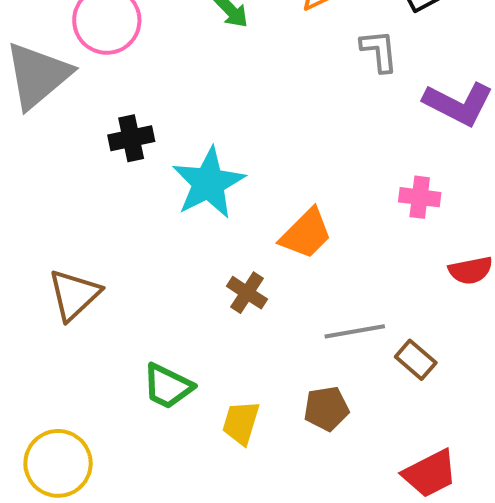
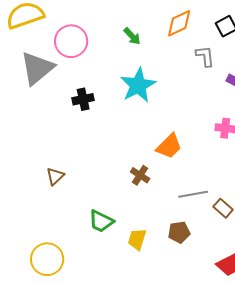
cyan star: (208, 183) -> (138, 85), moved
brown triangle: (74, 295) -> (55, 176), size x0.7

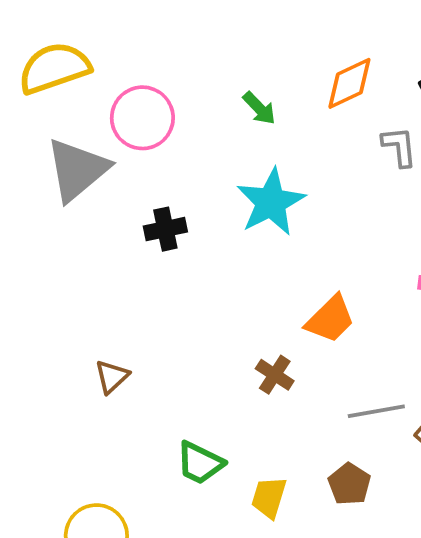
brown pentagon: (179, 232) -> (349, 484), turned -30

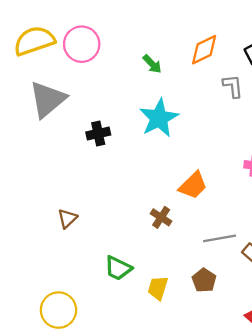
pink circle: (142, 118) -> (82, 44), moved

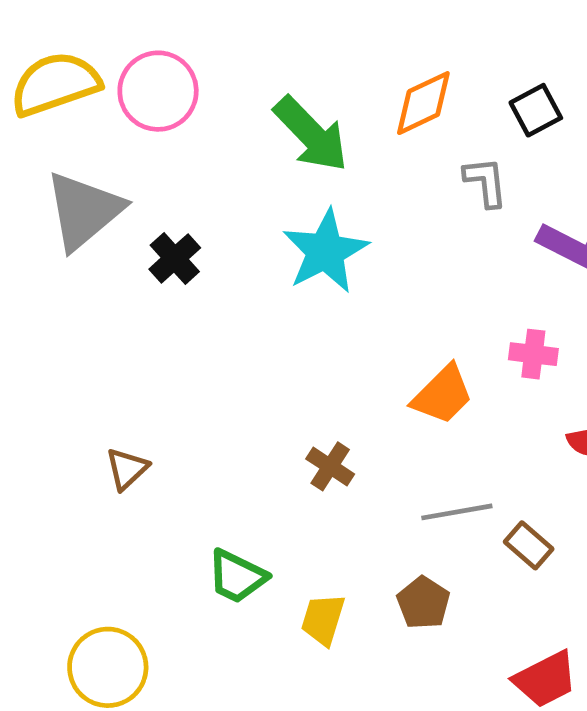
green arrow: (152, 64) -> (311, 134), size x1.8
black cross: (98, 134) -> (175, 258), moved, turned -30
orange trapezoid: (193, 185) -> (443, 395), moved

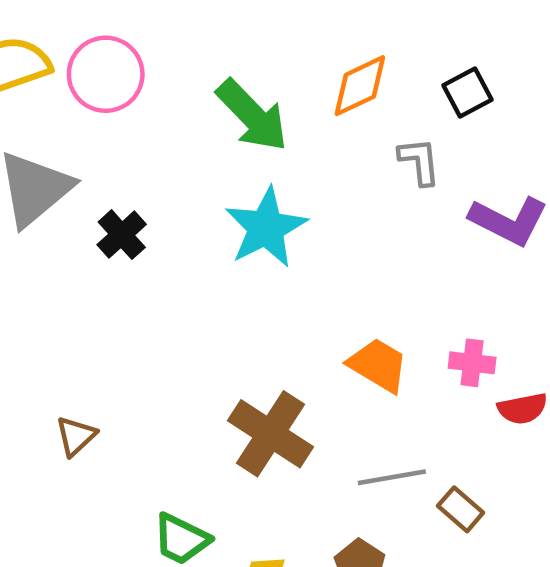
pink cross: (533, 354) -> (472, 363), moved
orange trapezoid: (443, 395) -> (378, 365), turned -104
brown cross: (330, 466) -> (271, 434), size x1.8

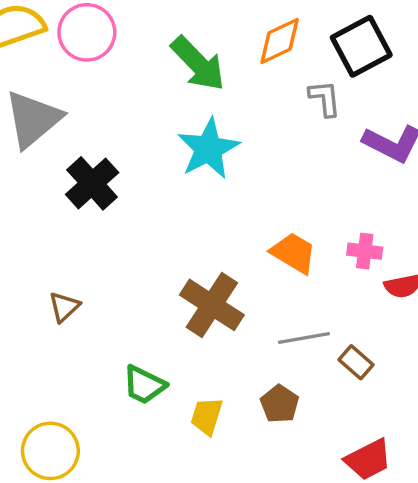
black square: (467, 93) -> (361, 46), size x1.6
black cross: (122, 235) -> (92, 183), moved, size x1.4

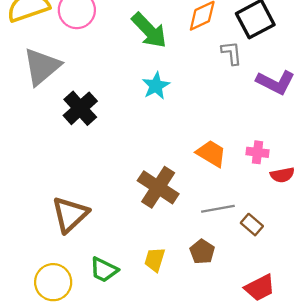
cyan star: (208, 149) -> (156, 86), size x0.7
brown triangle: (64, 307) -> (70, 214), moved, size x1.8
green trapezoid: (144, 385) -> (104, 270), moved

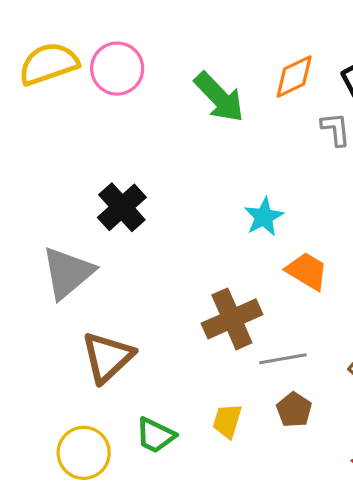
gray triangle: (42, 67) -> (68, 273), moved
cyan star: (156, 86) -> (264, 217), moved
brown cross: (158, 187) -> (232, 319), turned 33
gray line: (218, 209) -> (283, 359), moved

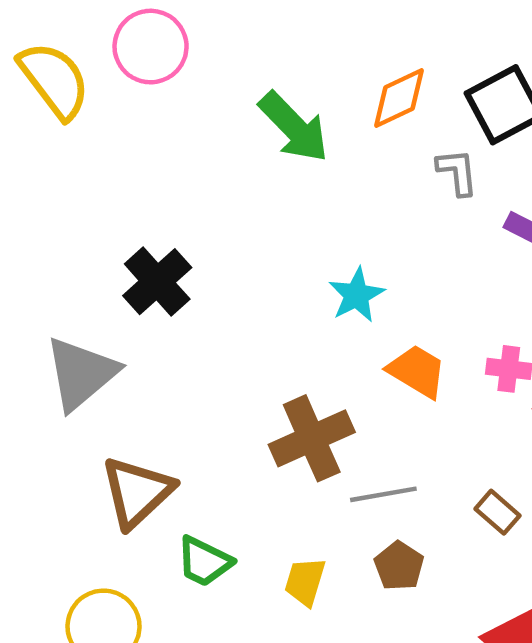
yellow semicircle: (49, 64) -> (54, 80), turned 72
pink circle: (117, 69) -> (151, 47), moved
green trapezoid: (155, 435) -> (204, 561), moved

